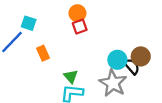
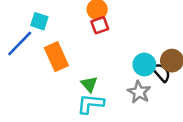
orange rectangle: (43, 53) -> (56, 57), size x1.5
gray star: (113, 83) -> (139, 92), size x0.7

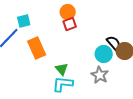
cyan square: (39, 21) -> (24, 21), turned -32
black semicircle: (161, 72) -> (114, 43), moved

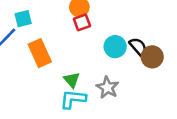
cyan circle: (104, 54) -> (115, 47), moved
gray star: (100, 75) -> (107, 88), moved

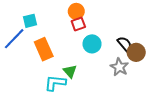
cyan circle: (115, 47) -> (92, 44), moved
gray star: (107, 88) -> (119, 67), moved
cyan L-shape: (73, 99) -> (55, 83), moved

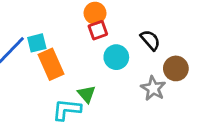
cyan square: (30, 21) -> (37, 43), moved
black semicircle: (125, 44) -> (150, 40), moved

